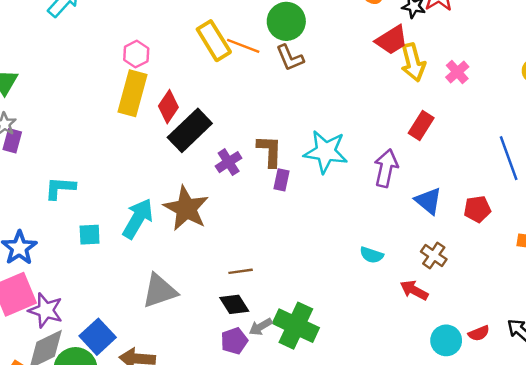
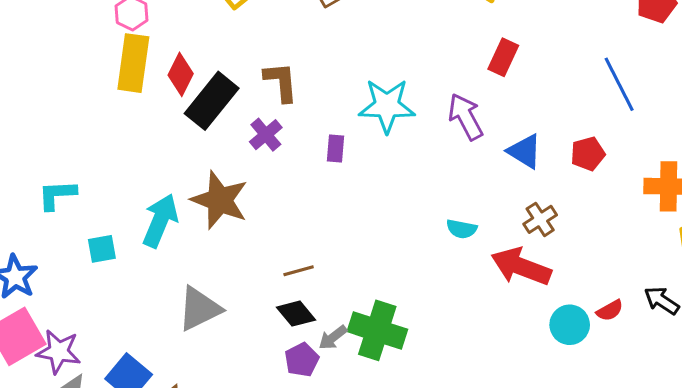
brown L-shape: (270, 151) -> (281, 82), moved
purple arrow: (386, 168) -> (466, 117), turned -33
brown cross: (434, 255) -> (540, 219), turned 30
red arrow: (414, 290) -> (521, 267), size x1.6

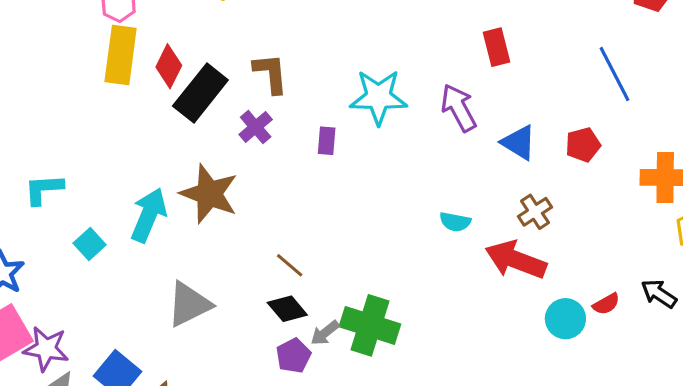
red rectangle: (503, 57) -> (497, 47), turned -39
cyan square: (102, 249) -> (90, 244), turned -32
brown line: (299, 271) -> (290, 265), turned 56

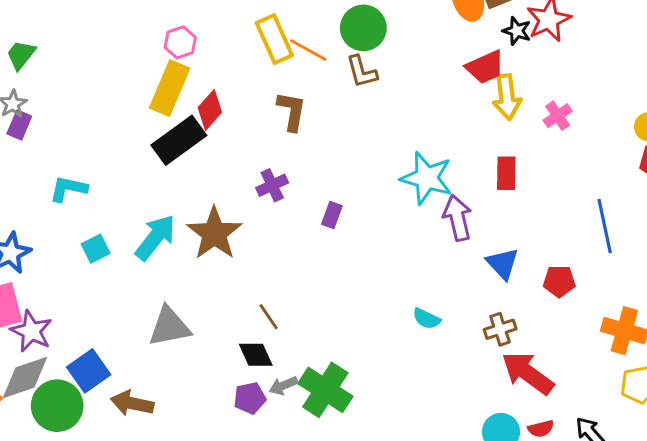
brown L-shape: (271, 73) -> (292, 111), moved
black rectangle: (200, 93) -> (179, 140), moved
cyan star: (379, 97) -> (427, 178), moved
red arrow: (516, 260) -> (528, 373), moved

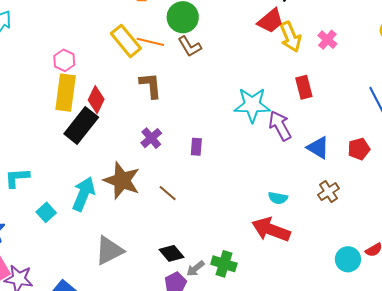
brown line: (269, 317) -> (168, 193), moved
red arrow: (528, 373) -> (271, 230), moved
green cross: (325, 390) -> (224, 264), size x0.7

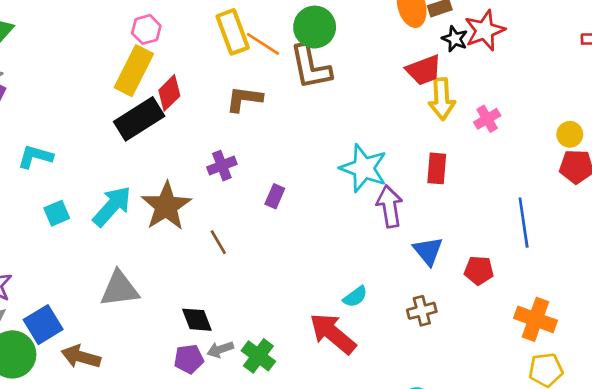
brown L-shape: (190, 46) -> (311, 67), size x1.5
brown L-shape: (151, 85) -> (244, 99), turned -96
cyan semicircle: (278, 198) -> (355, 297), turned -66

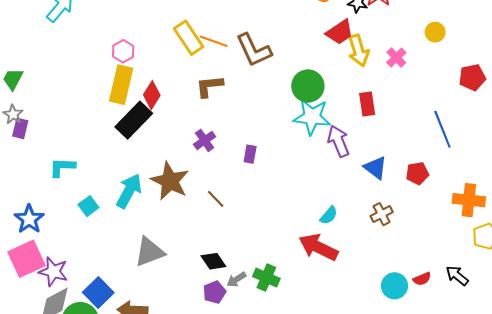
green circle: (315, 27) -> (308, 86), moved
yellow circle: (570, 134) -> (435, 32), moved

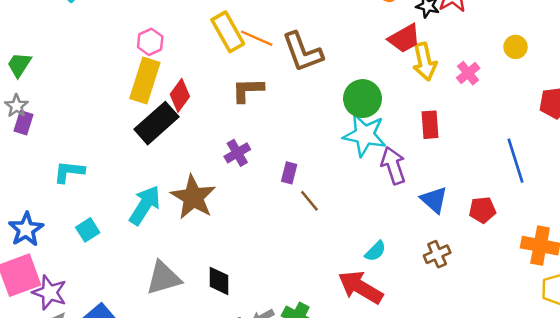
brown line: (216, 199) -> (309, 201), moved
cyan square: (88, 206) -> (88, 230), moved
black diamond: (213, 261) -> (219, 281), moved, turned 30

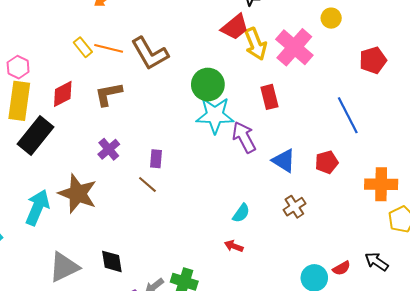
yellow rectangle: (228, 32) -> (83, 47), size x0.6
pink cross: (468, 73) -> (294, 47), size x1.8
red diamond: (180, 95) -> (63, 94), moved, turned 36
brown line: (309, 201) -> (147, 185), moved
red arrow: (361, 287) -> (234, 246), size x0.5

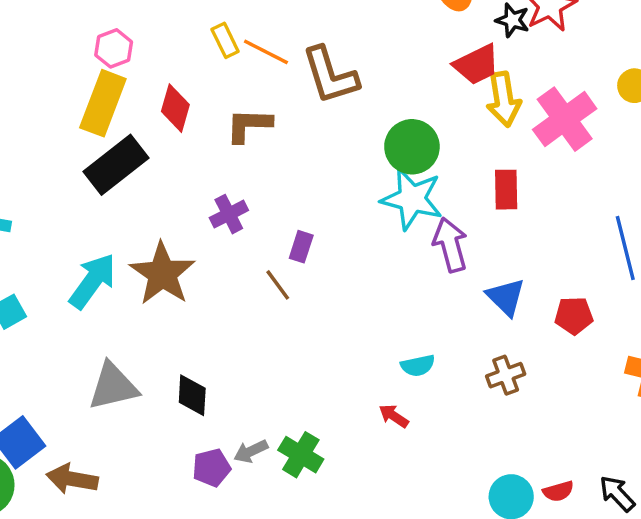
red diamond: (63, 94) -> (175, 108), turned -60
cyan semicircle: (241, 213) -> (418, 366), turned 30

